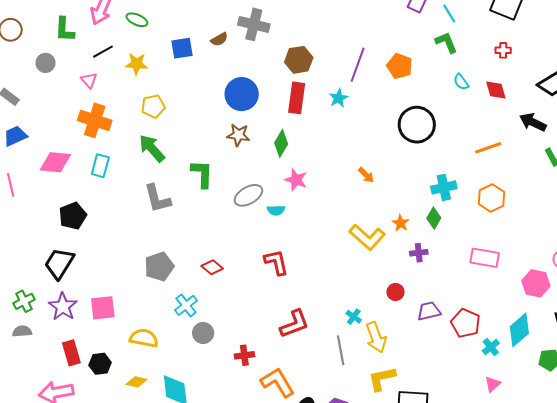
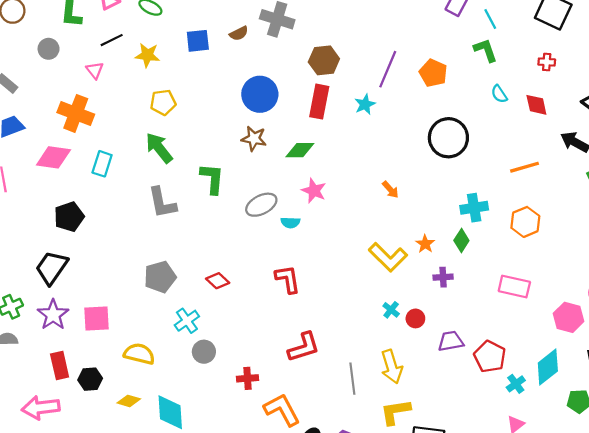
orange cross: (95, 120) -> (76, 113), moved
green diamond: (281, 143) -> (300, 150), turned 56
cyan cross: (354, 317) -> (391, 310), moved

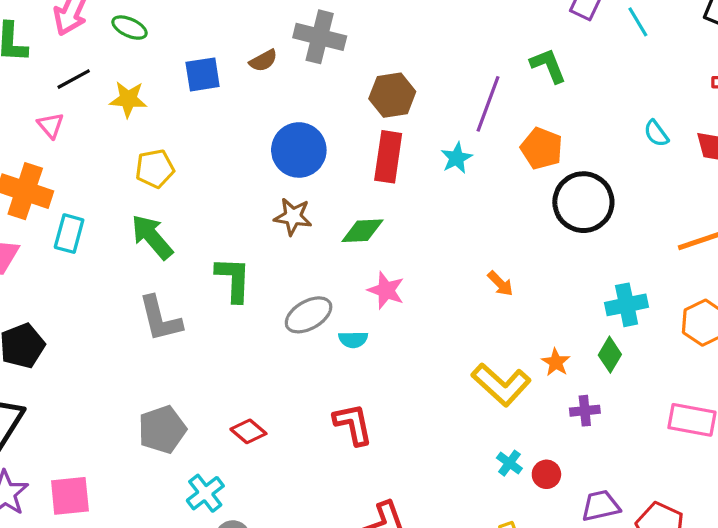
green L-shape: (485, 50) -> (548, 66), moved
orange pentagon: (433, 73) -> (542, 148), moved
cyan rectangle: (102, 164) -> (69, 234), moved

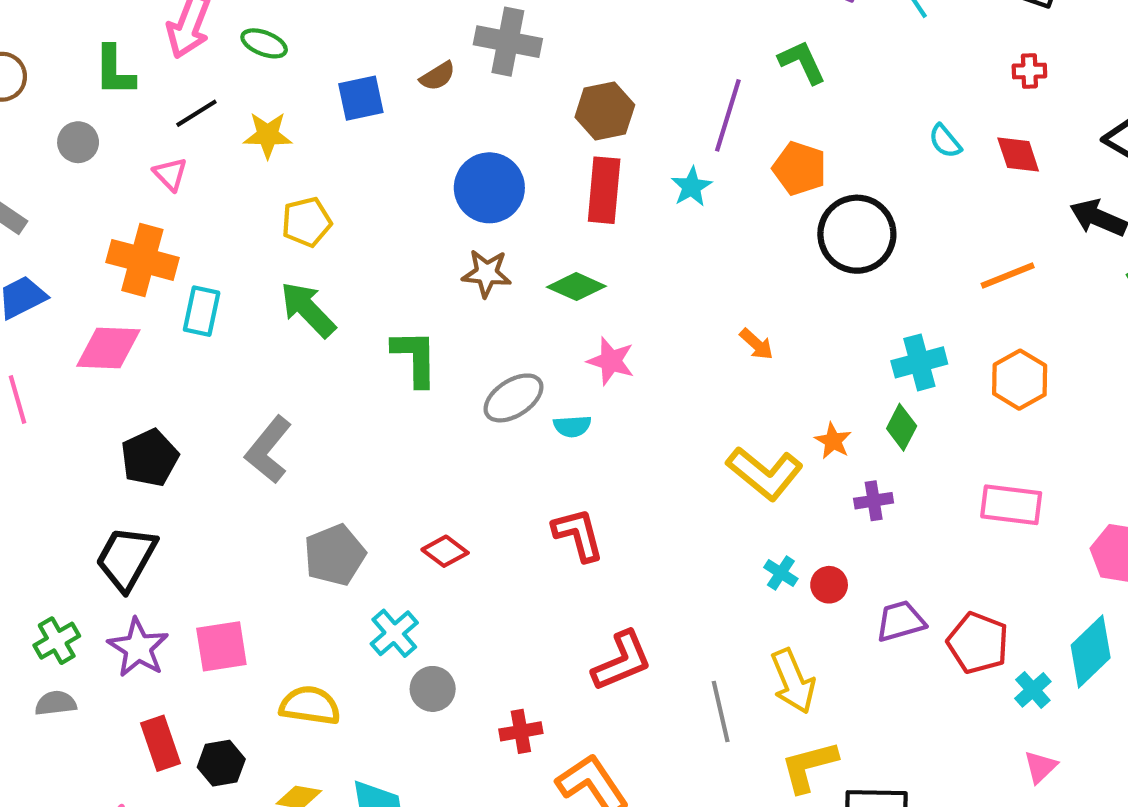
green diamond: (362, 231) -> (576, 287), turned 30
gray L-shape: (160, 319) -> (268, 450), moved, turned 56

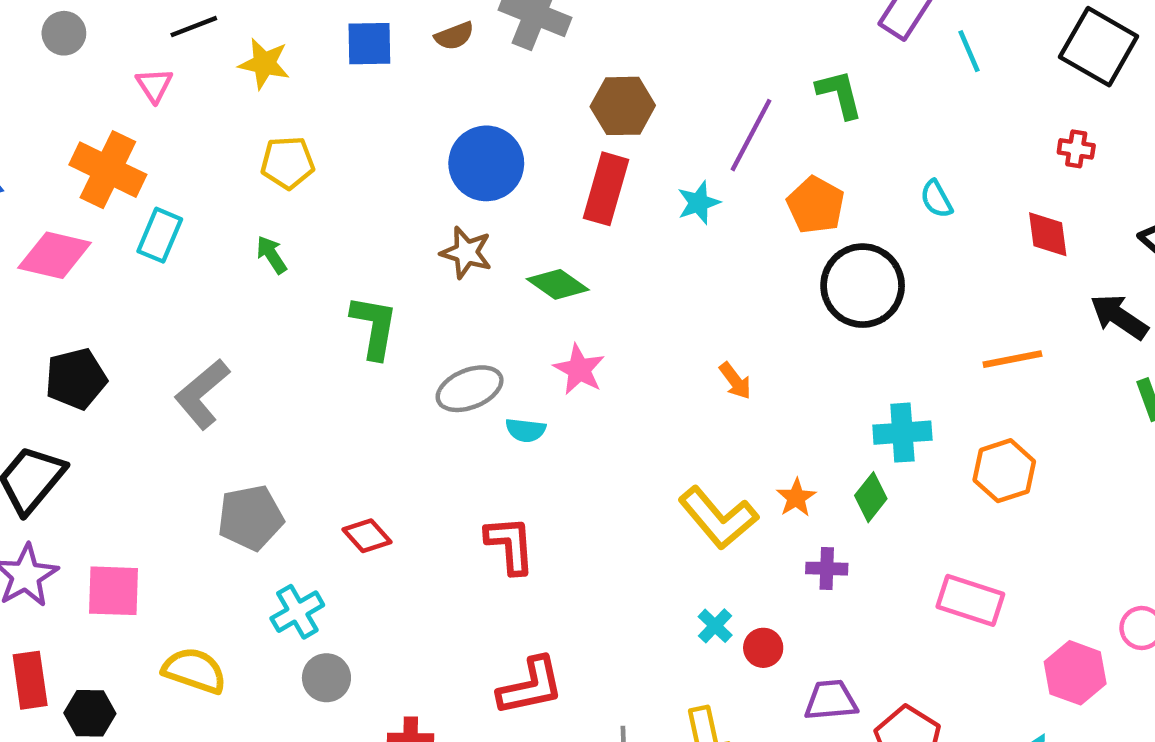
cyan semicircle: (945, 141) -> (936, 199), moved
green arrow: (308, 309) -> (272, 255), size x0.6

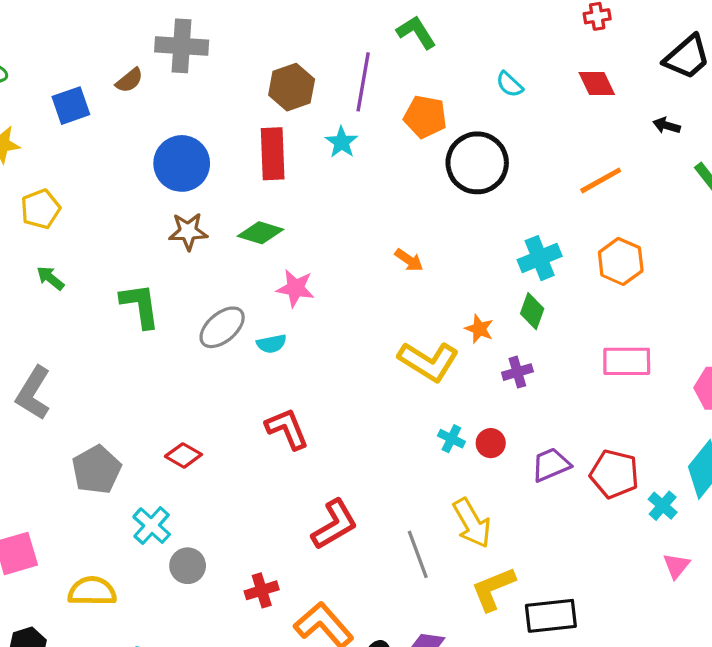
brown hexagon: (623, 106) -> (292, 87), moved
black arrow: (1119, 317) -> (667, 126), size x0.6

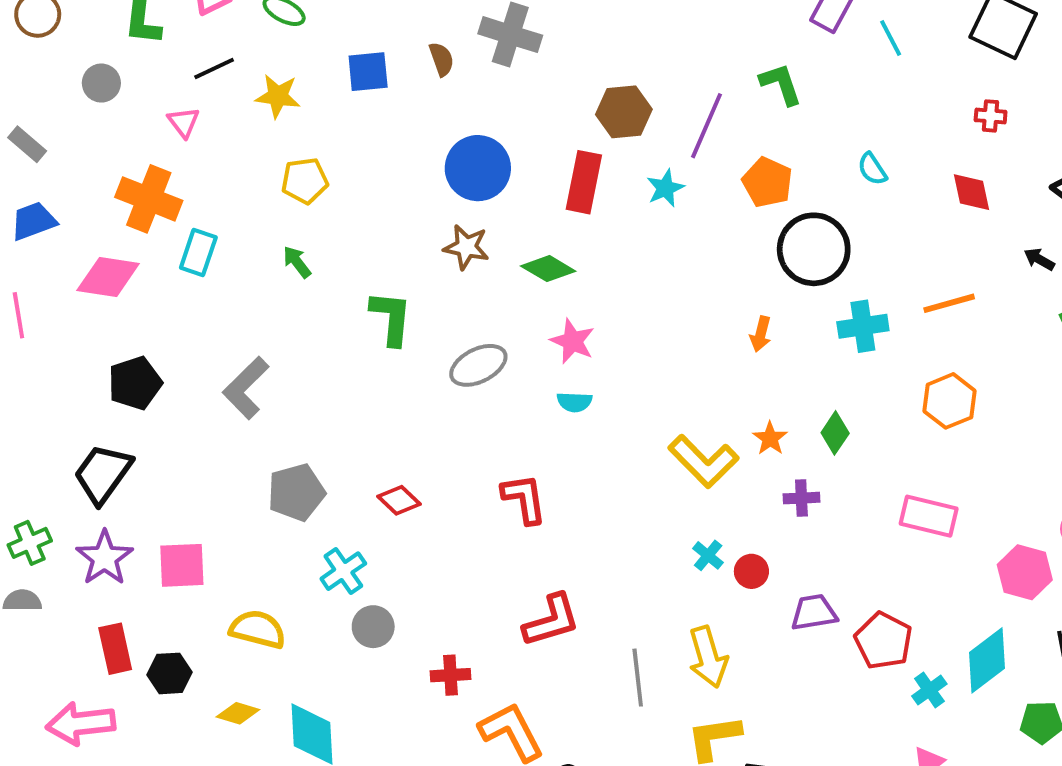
brown semicircle: (129, 80) -> (441, 59), turned -84
cyan cross: (540, 258) -> (863, 326), moved
orange arrow: (409, 260) -> (761, 334), moved, turned 56
cyan semicircle: (271, 344) -> (574, 402), moved

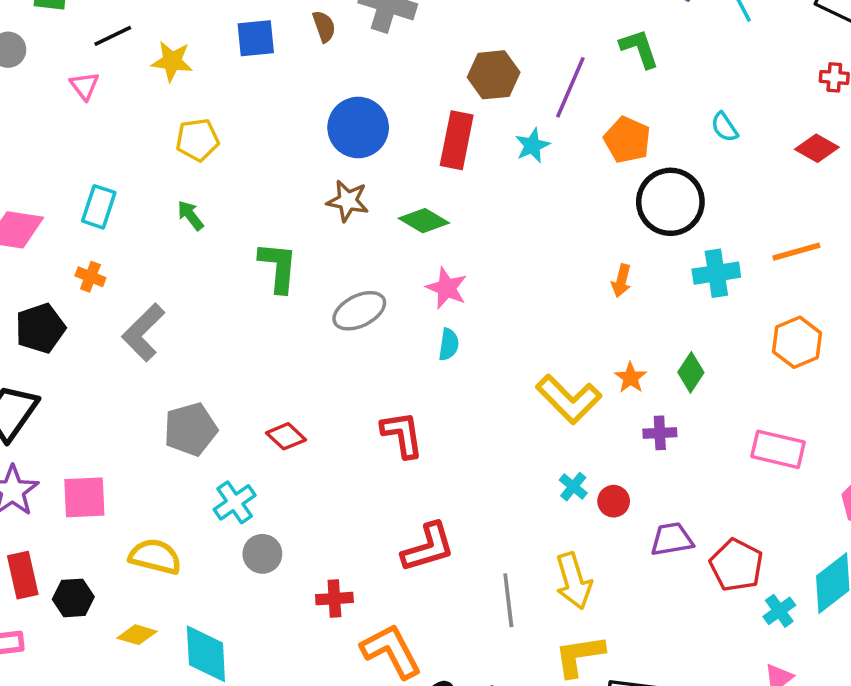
red diamond: (972, 192) -> (817, 148), turned -48
orange cross: (149, 199) -> (90, 277), moved, size x0.5
cyan semicircle: (574, 402) -> (449, 344), turned -84

